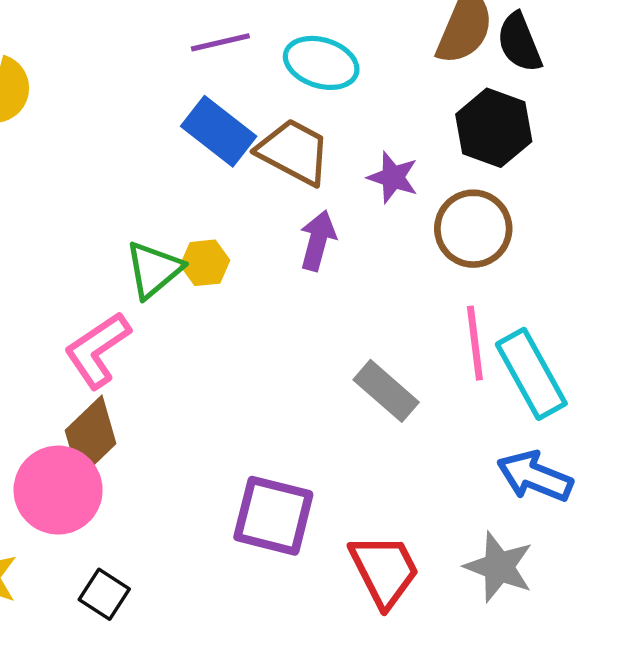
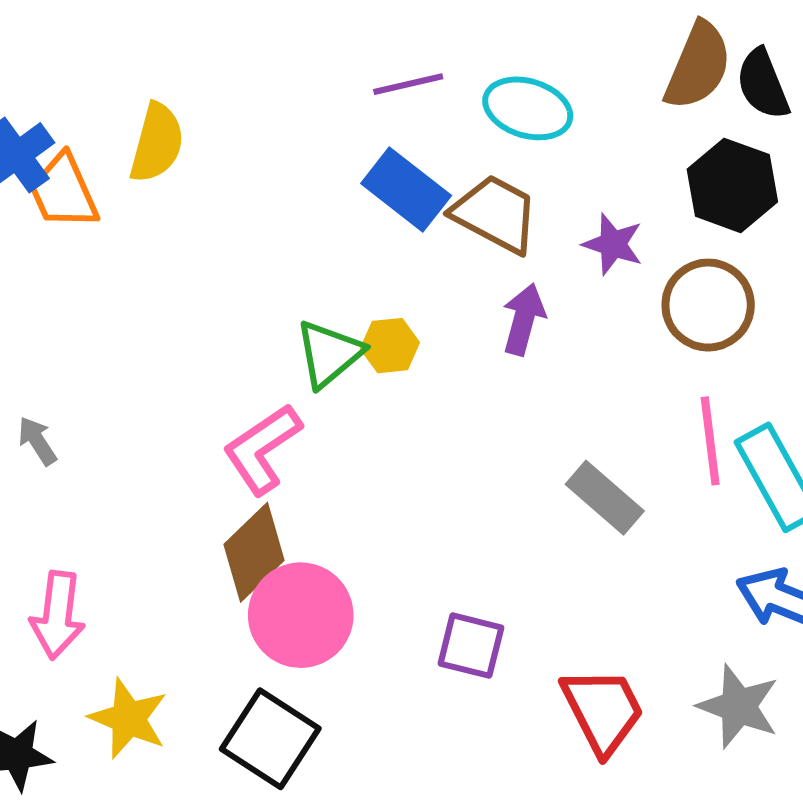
pink circle: (58, 490) -> (301, 615), moved
purple square: (273, 516) -> (471, 646), size x0.7
black square: (104, 594) -> (270, 739), size x1.6

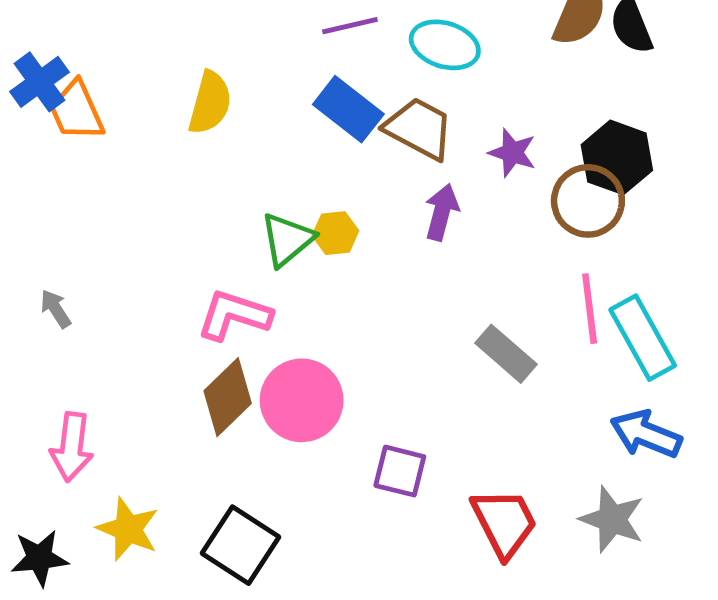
yellow semicircle: (157, 143) -> (210, 103), moved
black hexagon: (732, 185) -> (617, 157), moved
pink L-shape: (262, 449) -> (234, 315), turned 52
pink circle: (301, 615) -> (302, 400), moved

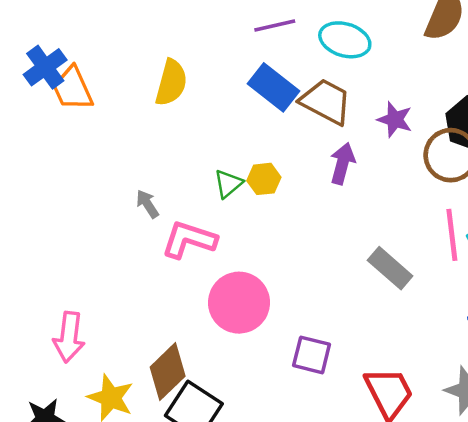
green triangle: (287, 239) -> (228, 184), size x0.7
gray arrow: (56, 309) -> (147, 204), moved
brown diamond: (228, 397) -> (168, 372), moved

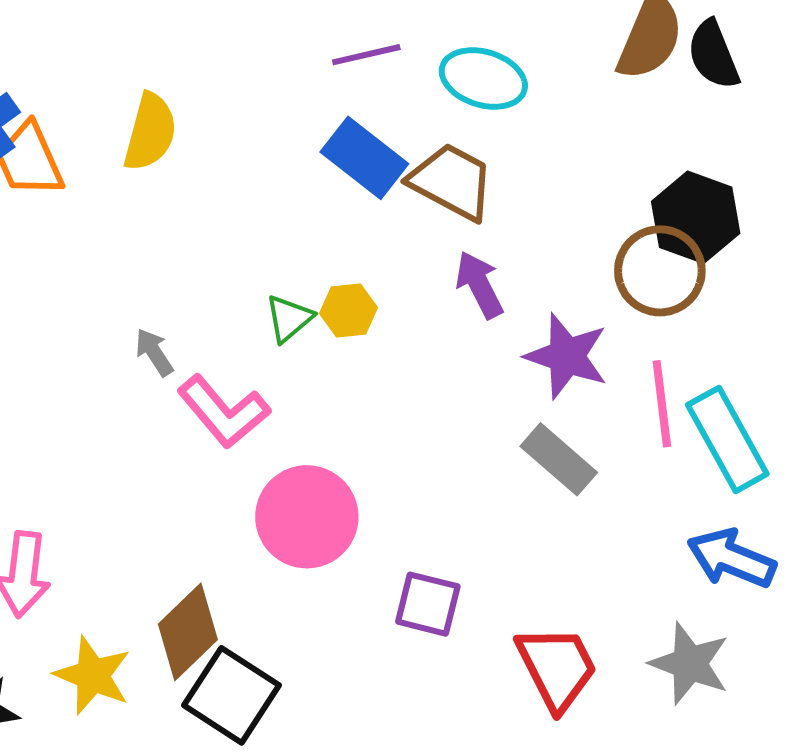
yellow semicircle: (171, 83) -> (150, 132), moved
purple star: (395, 119) -> (567, 356), moved, size x1.4
purple arrow: (342, 163) -> (479, 285), turned -42
pink L-shape: (189, 240) -> (224, 412), turned -148

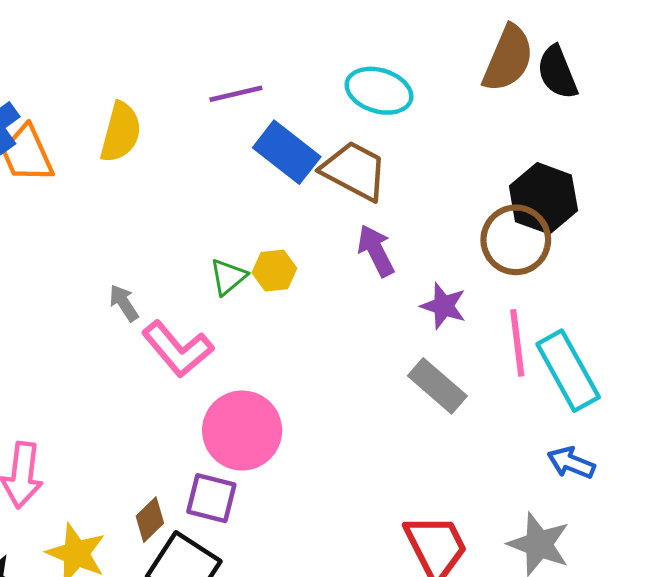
purple line: (366, 55) -> (236, 94), moved
purple star: (567, 356) -> (444, 306), size x0.7
blue arrow: (731, 558) -> (571, 463), size x0.7
purple square: (428, 604) -> (211, 498), moved
brown diamond: (188, 632) -> (150, 520), size x0.6

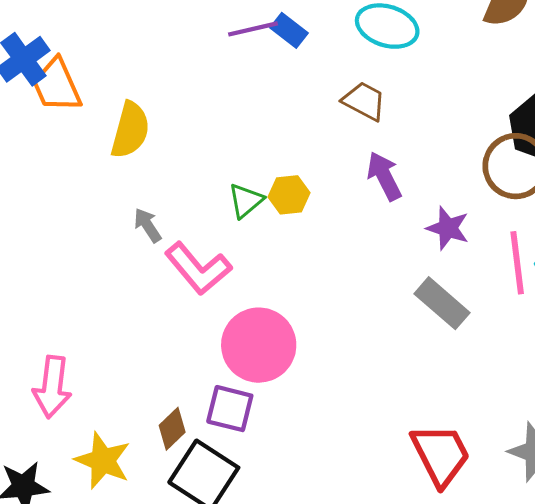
yellow semicircle: (121, 132) -> (130, 130), moved
blue rectangle: (287, 152) -> (289, 30), moved, size x0.6
brown trapezoid: (354, 171) -> (364, 101), size x0.7

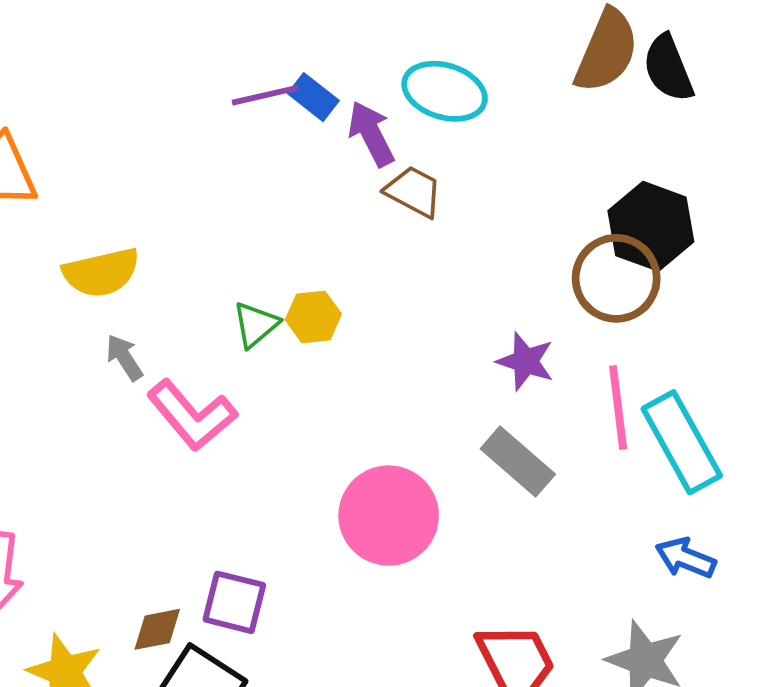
yellow semicircle: (130, 130) -> (101, 273), moved, turned 62
purple arrow: (384, 176) -> (371, 134), moved
pink circle: (259, 345) -> (389, 516), moved
brown diamond: (172, 429) -> (157, 629), turned 33

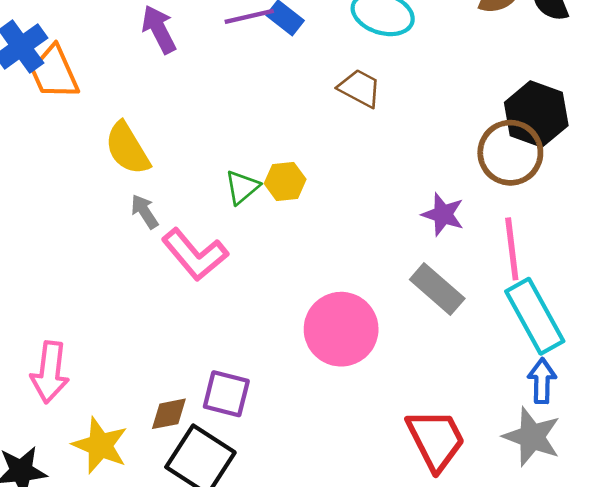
purple arrow: (371, 134) -> (159, 29), moved
yellow semicircle: (101, 273) -> (127, 148), turned 72
cyan rectangle: (682, 442) -> (535, 316), moved
blue arrow: (686, 558) -> (542, 381), moved, turned 69

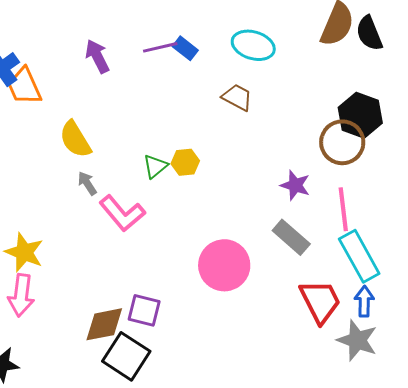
brown diamond: (169, 414) -> (104, 324), size x1.5
red trapezoid: (436, 440) -> (320, 301), moved
yellow star: (100, 445) -> (24, 252), moved

